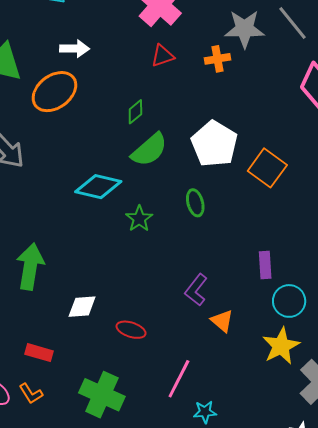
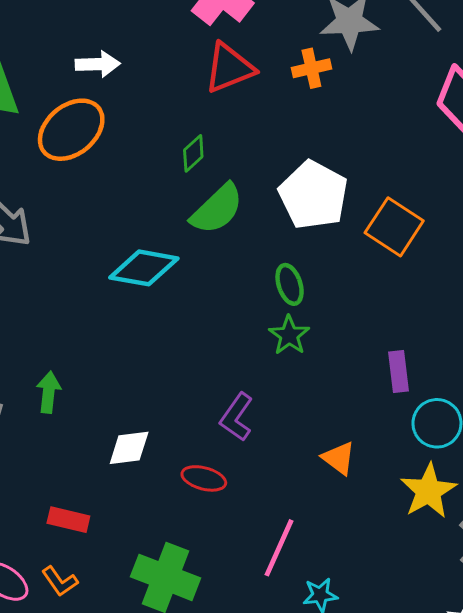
red triangle: (163, 56) -> (229, 68), size x1.5
green star: (139, 219) -> (289, 335), moved
green arrow: (30, 267) -> (49, 392), size x0.6
purple L-shape: (196, 290) -> (237, 417), moved

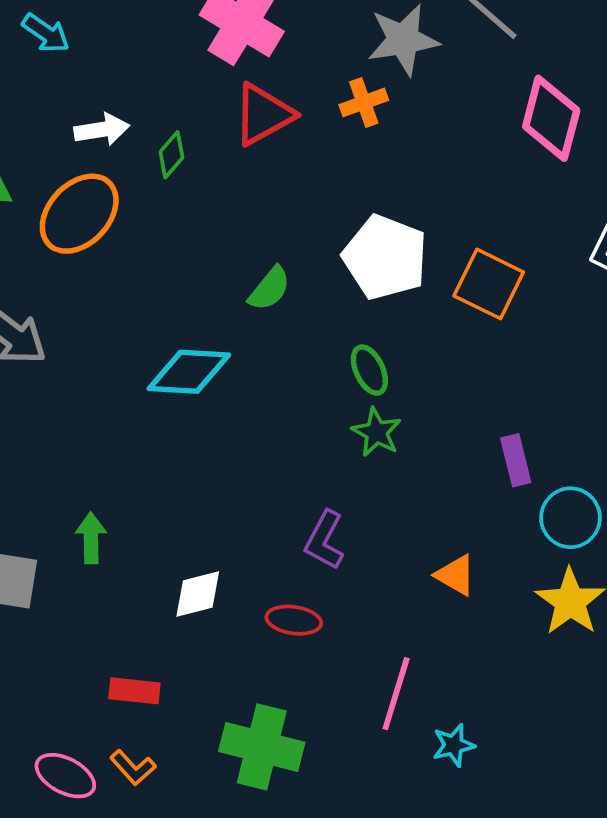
green diamond: (193, 153) -> (171, 155), moved
green semicircle: (217, 209) -> (269, 289), size x0.7

